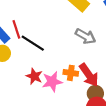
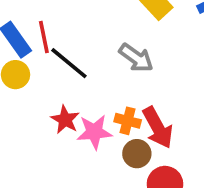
gray arrow: (86, 36) -> (136, 58), moved
brown circle: (95, 93) -> (137, 154), moved

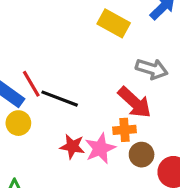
gray arrow: (136, 58) -> (152, 69), moved
red arrow: (158, 128) -> (135, 102), moved

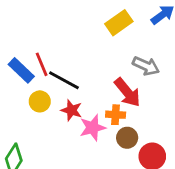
yellow rectangle: (114, 23) -> (119, 23), turned -72
yellow circle: (18, 123) -> (40, 101), moved
red star: (72, 147) -> (72, 110), moved

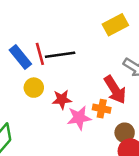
black line: (64, 80) -> (60, 55), moved, turned -44
red star: (72, 110) -> (62, 99), turned -30
brown circle: (127, 138) -> (125, 133), moved

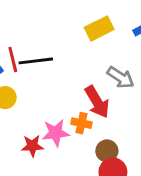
red star: (62, 99) -> (32, 146), moved

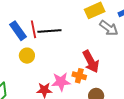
gray arrow: (121, 77) -> (109, 28), moved

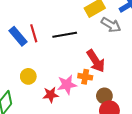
black line: (49, 31) -> (65, 35), moved
yellow circle: (27, 56) -> (28, 76), moved

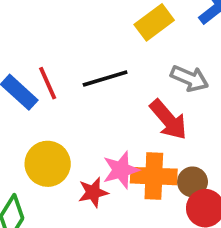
gray arrow: (111, 25) -> (190, 78), moved
yellow circle: (28, 76) -> (48, 164), size x1.5
orange cross: (85, 77) -> (154, 176), moved, size x1.6

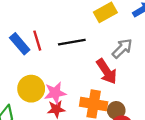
gray arrow: (190, 78) -> (122, 48), turned -75
pink star: (121, 170) -> (55, 93), moved

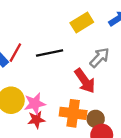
red line: (37, 41) -> (15, 53), turned 48

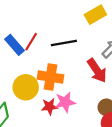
pink star: (35, 104) -> (65, 102), moved
orange cross: (73, 113) -> (50, 77), moved

